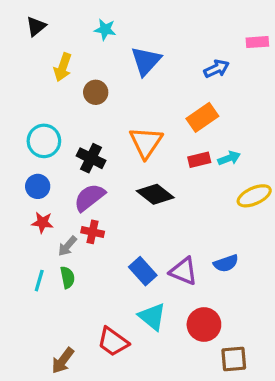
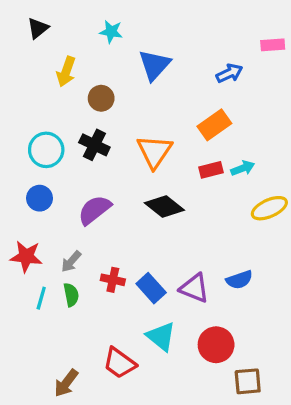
black cross: (91, 158) -> (94, 145), moved
red star: (42, 223) -> (26, 256), moved, size x1.4
red cross: (93, 232) -> (113, 280), moved

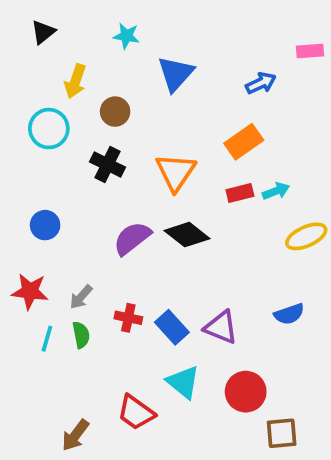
cyan circle: (46, 150) -> (49, 129), moved
purple semicircle: (94, 210) -> (132, 238), moved
blue semicircle: (239, 280) -> (289, 314), moved

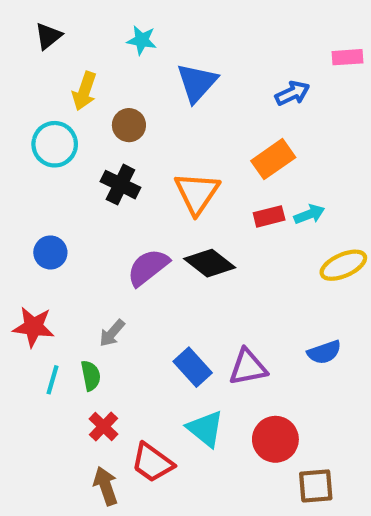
gray arrow: (81, 297) -> (112, 333), moved
red cross: (128, 318) -> (103, 427), moved, turned 32
purple triangle: (221, 327) -> (248, 367), turned -33
brown arrow: (75, 435) -> (106, 486), moved, turned 124

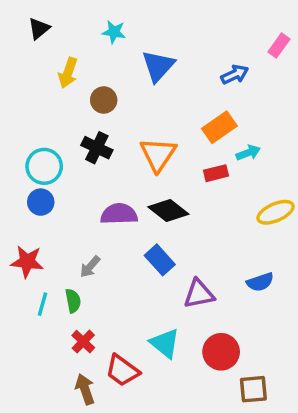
pink rectangle: (348, 57) -> (279, 46), turned -50
cyan circle: (55, 144) -> (44, 166), moved
cyan arrow: (309, 214) -> (248, 153), moved
purple semicircle: (148, 267) -> (119, 214), turned 36
blue rectangle: (193, 367) -> (160, 260), moved

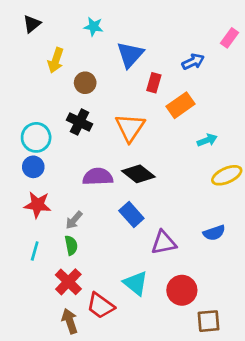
cyan arrow: (248, 153) -> (207, 140), moved
red rectangle: (216, 173) -> (154, 83), moved, turned -60
red star: (27, 262) -> (37, 205), moved
green semicircle: (73, 301) -> (71, 245), moved
red cross: (83, 342) -> (68, 282), size x1.4

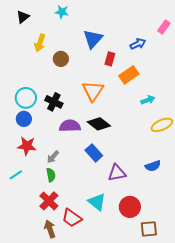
cyan star: (94, 27) -> (62, 12), moved
black cross: (80, 122) -> (54, 102), moved
cyan line: (35, 251) -> (16, 175), moved, turned 40

